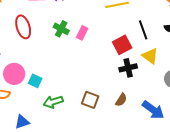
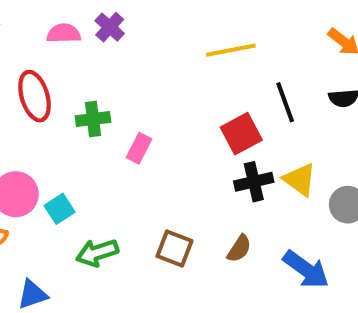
green cross: (61, 29) -> (93, 119), moved, turned -35
pink rectangle: (82, 33) -> (139, 148), moved
yellow triangle: (150, 56) -> (300, 180), moved
cyan square: (35, 81) -> (60, 209), turned 32

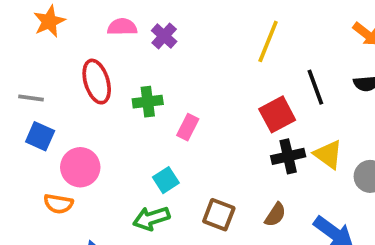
purple cross: (110, 27) -> (164, 36), moved
yellow line: (231, 50) -> (268, 41), turned -57
cyan square: (60, 209) -> (166, 180), moved

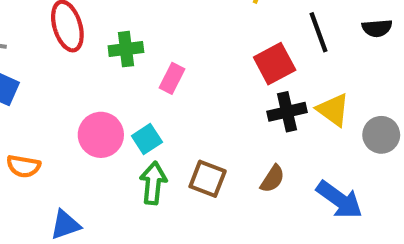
pink circle: (80, 167) -> (101, 135), moved
green arrow: (151, 218) -> (153, 183), moved, turned 114

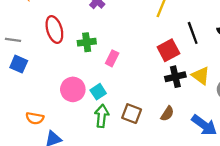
orange semicircle: (23, 166) -> (35, 118), moved

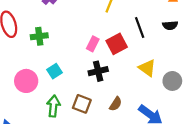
pink rectangle: (112, 58) -> (93, 44), moved
black cross: (175, 77) -> (98, 71), moved
cyan square: (98, 92) -> (55, 71), moved

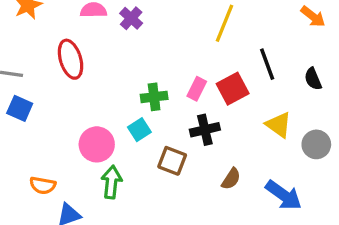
black semicircle: (170, 25) -> (313, 79), moved, turned 72
green cross: (39, 36) -> (154, 97), moved
brown square: (82, 104) -> (172, 161), moved
green arrow: (53, 106) -> (111, 182), moved

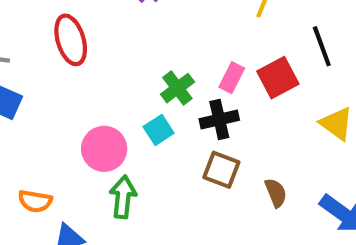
green cross: (154, 97) -> (177, 88), turned -30
black cross: (205, 130) -> (219, 119), moved
brown square: (172, 161) -> (221, 170), moved
brown semicircle: (231, 179) -> (276, 193), turned -55

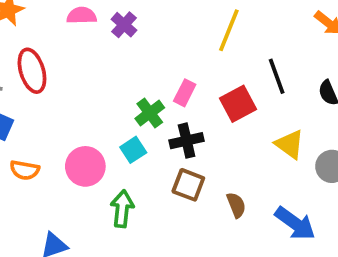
red ellipse: (71, 40) -> (32, 71), moved
pink rectangle: (232, 78) -> (185, 93), moved
green arrow: (123, 197) -> (122, 209), moved
orange semicircle: (35, 201) -> (25, 170), moved

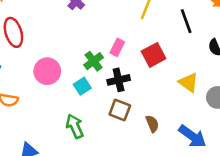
black line: (277, 76) -> (186, 21), moved
pink circle: (85, 166) -> (47, 71), moved
green arrow: (122, 209) -> (75, 126), turned -30

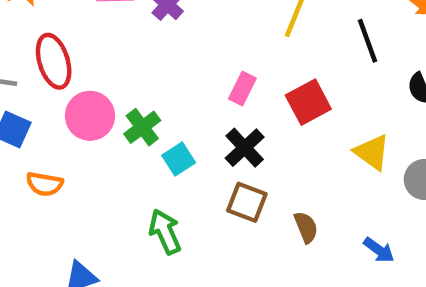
green cross: (94, 61) -> (142, 127), moved
pink circle: (47, 71) -> (90, 116), moved
black cross: (119, 80) -> (245, 148), turned -30
blue arrow: (192, 136) -> (379, 250), size x0.6

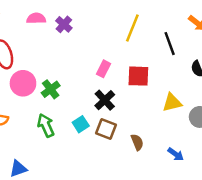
red square: (308, 102) -> (138, 76), turned 30
yellow triangle: (372, 152) -> (172, 103), turned -50
cyan square: (179, 159) -> (81, 124), moved
green arrow: (165, 232) -> (46, 125), moved

